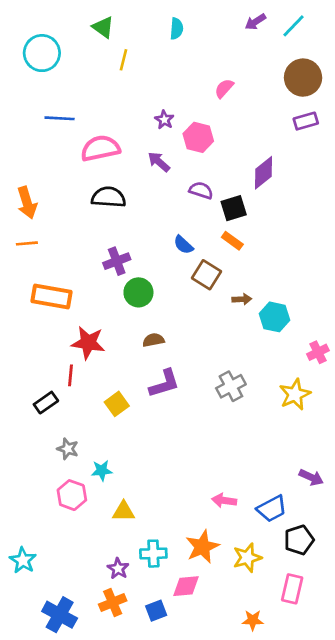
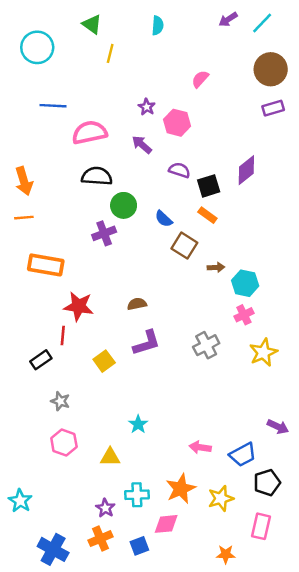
purple diamond: (264, 173) -> (246, 170), moved
green circle: (138, 292) -> (124, 205), moved
pink cross: (318, 352) -> (244, 315), moved
cyan star: (102, 471) -> (138, 424), moved, turned -30

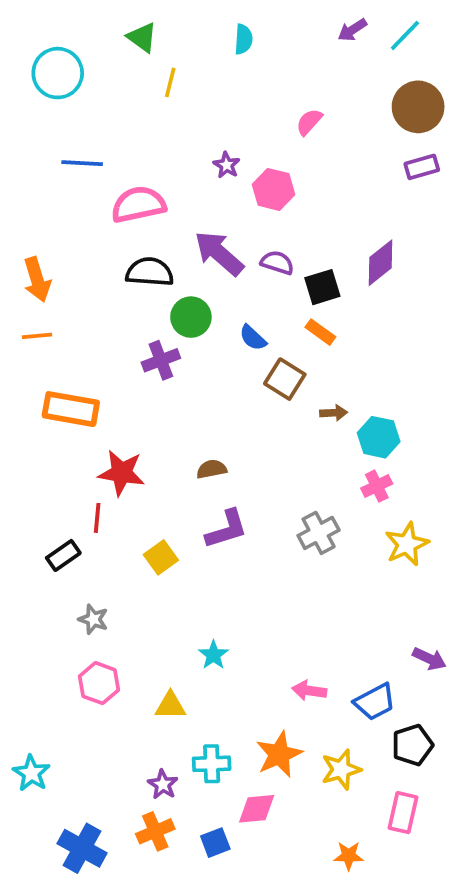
purple arrow: (142, 145) -> (219, 253), moved, size x1.6

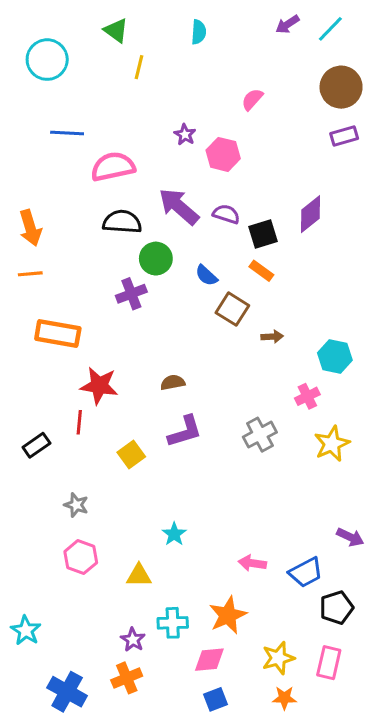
cyan hexagon: (379, 437) -> (335, 356), moved
black rectangle: (63, 555) -> (36, 445), moved
yellow star: (341, 769) -> (278, 658), moved
blue square: (215, 843) -> (216, 699), moved

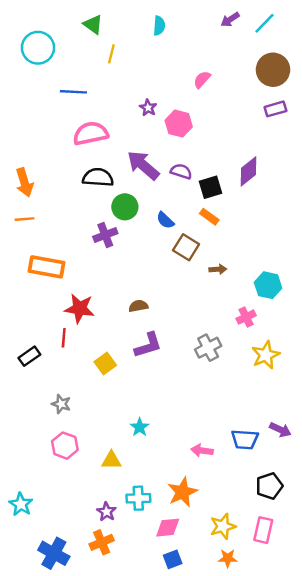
blue line: (67, 133) -> (73, 92), moved
blue trapezoid: (306, 572) -> (245, 439), moved, turned 32

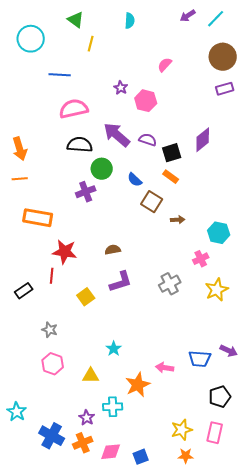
orange star: (182, 492) -> (138, 385), moved
pink diamond: (168, 528) -> (111, 452), moved
blue cross: (54, 553) -> (52, 436), moved

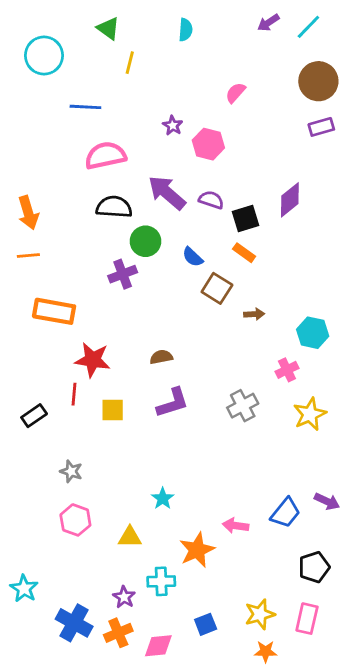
yellow square: (86, 297) -> (113, 410), moved, turned 36
blue trapezoid: (200, 359) -> (286, 513), turned -55
blue square: (141, 457) -> (206, 624), moved

